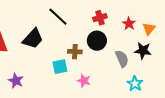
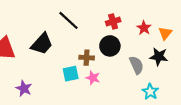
pink star: (84, 81) -> (93, 78), moved

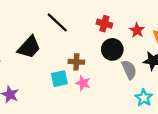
red cross: (113, 22) -> (104, 24), turned 32
black circle: (110, 46) -> (112, 49), moved

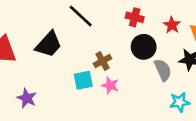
brown cross: (76, 62) -> (103, 61), turned -32
cyan star: (144, 98) -> (180, 102), turned 30

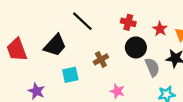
cyan square: (83, 80) -> (70, 75), moved
pink star: (110, 85) -> (117, 91), moved

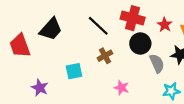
black line: (82, 21) -> (98, 26), moved
red cross: (128, 22) -> (133, 18), size x1.5
black trapezoid: (55, 45) -> (51, 29), moved

